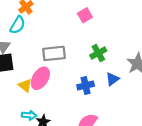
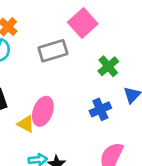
pink square: (85, 15) -> (83, 23), size x1.5
gray rectangle: (54, 53) -> (53, 51), moved

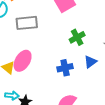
gray rectangle: (53, 51) -> (27, 23), moved

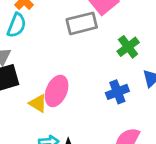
gray rectangle: (27, 23) -> (82, 23), moved

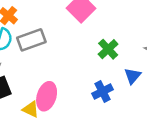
gray rectangle: (82, 23) -> (31, 40), moved

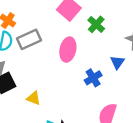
green cross: (108, 49) -> (96, 24), moved
pink ellipse: (47, 96) -> (68, 50), moved

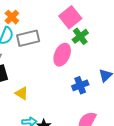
green cross: (96, 24) -> (80, 36), moved

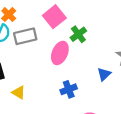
pink square: (70, 17) -> (54, 17), moved
blue cross: (80, 85) -> (69, 89), moved

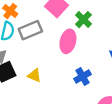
yellow triangle: (19, 92) -> (34, 75), moved

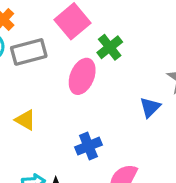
blue cross: (83, 76) -> (88, 146), moved

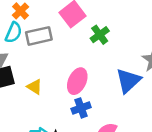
pink ellipse: (82, 76) -> (77, 81), moved
blue triangle: (150, 107) -> (128, 81), size x1.6

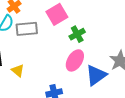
pink ellipse: (77, 81) -> (75, 60), moved

